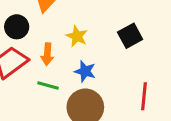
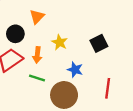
blue star: (85, 71) -> (75, 70), moved

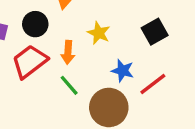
green line: (37, 78) -> (69, 85), turned 35
red line: (108, 88) -> (153, 84), moved, turned 48

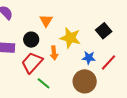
yellow star: (99, 33) -> (70, 38), size x1.5
green line: (69, 85) -> (44, 83), moved

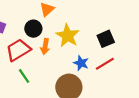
black circle: (31, 40) -> (33, 29), moved
red line: (109, 62) -> (105, 64), moved

